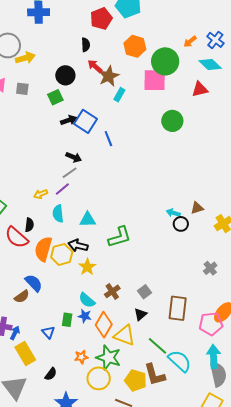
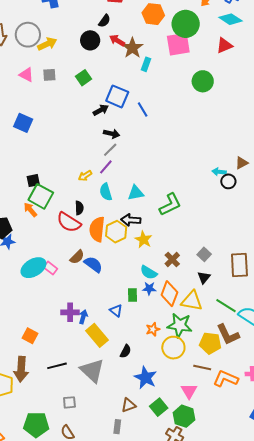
black semicircle: (86, 45) -> (104, 21), turned 48
black circle: (65, 75) -> (90, 40), moved
black arrow: (69, 120) -> (101, 110), moved
brown semicircle: (22, 297) -> (77, 257), moved

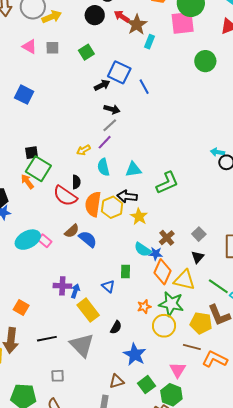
blue star: (149, 288) -> (156, 254), moved

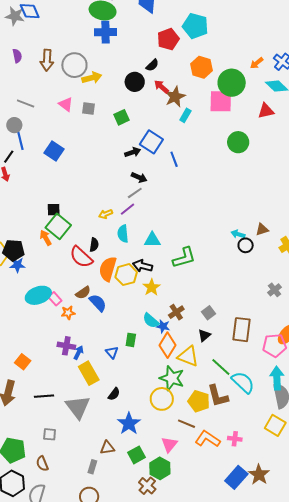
orange star: (144, 307) -> (68, 313), moved

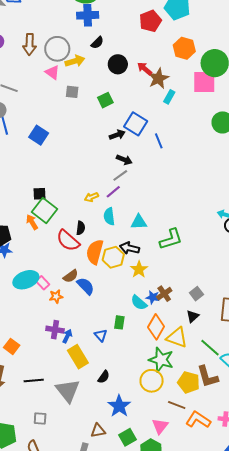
black semicircle: (152, 65) -> (97, 43), moved
pink triangle: (66, 104) -> (52, 72), moved
blue star: (163, 326) -> (153, 297), moved

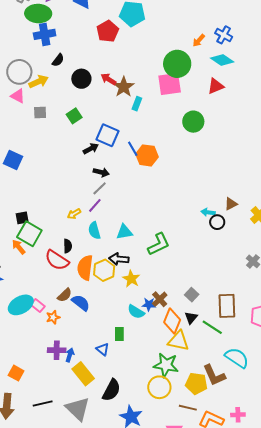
orange hexagon: (184, 48) -> (147, 155), moved
orange diamond: (156, 327) -> (172, 321), moved
green line: (210, 348) -> (212, 327), moved
black semicircle: (104, 377) -> (111, 390), size x1.6

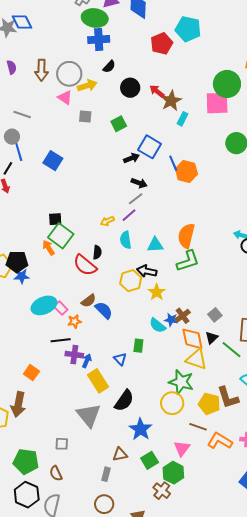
orange semicircle: (85, 268) -> (186, 236), moved
orange diamond: (172, 321) -> (192, 339), turned -40
black line: (43, 404) -> (61, 340), moved

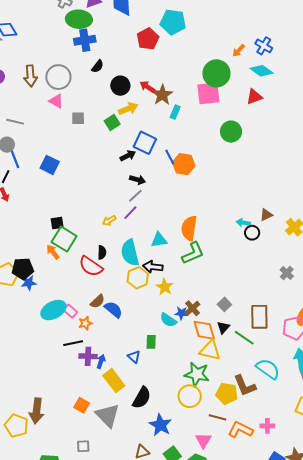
yellow arrow: (87, 86) -> (128, 109), moved
cyan semicircle: (126, 240) -> (130, 253), moved, size x1.5
orange square: (31, 373) -> (82, 405), moved

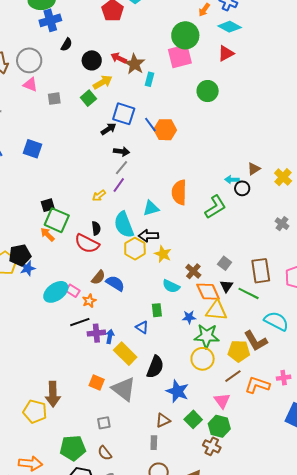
green L-shape: (193, 253) -> (215, 207), moved
blue star: (181, 313) -> (189, 317), moved
brown line: (217, 417) -> (233, 376), turned -42

